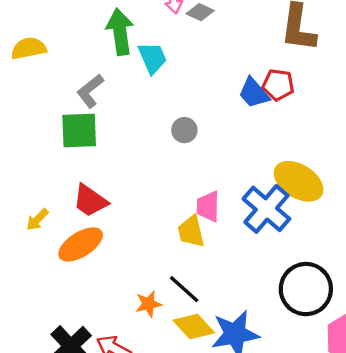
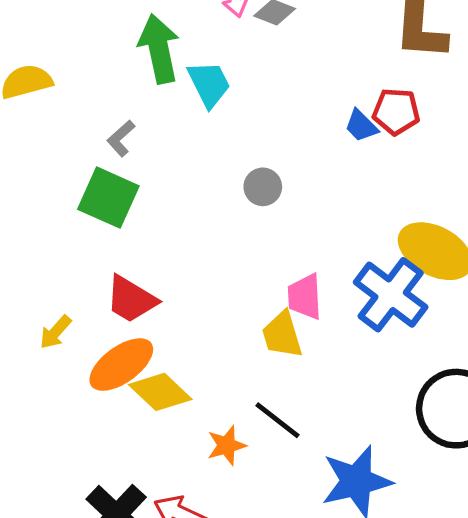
gray L-shape: (90, 91) -> (121, 138), size x0.7
blue trapezoid: (254, 93) -> (361, 126), size x0.7
green square: (79, 131) -> (108, 198), turned 30
yellow diamond: (194, 326) -> (160, 392), moved

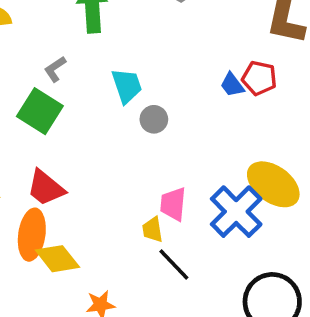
cyan trapezoid: (209, 84) -> (127, 86), moved
yellow trapezoid: (282, 335) -> (153, 230), size x0.7
orange ellipse: (121, 365) -> (32, 235), turned -54
black line: (277, 420) -> (174, 265), moved

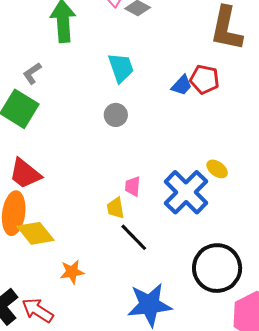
blue trapezoid: (232, 85) -> (182, 85), turned -100
cyan trapezoid: (127, 86) -> (121, 68), moved
yellow ellipse: (273, 184) -> (217, 169), size x0.5
pink trapezoid: (173, 204) -> (133, 186), size x0.7

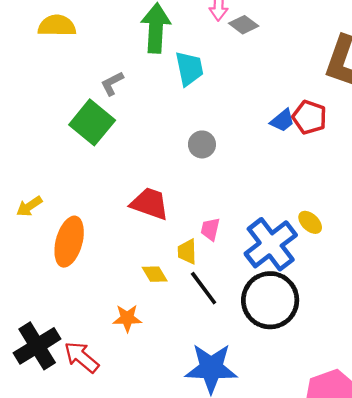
cyan trapezoid: (121, 68) -> (189, 69), moved
red trapezoid: (25, 174) -> (150, 204), moved, turned 153
yellow diamond: (35, 233) -> (155, 274), moved, size x0.6
black circle: (217, 268) -> (270, 300), moved

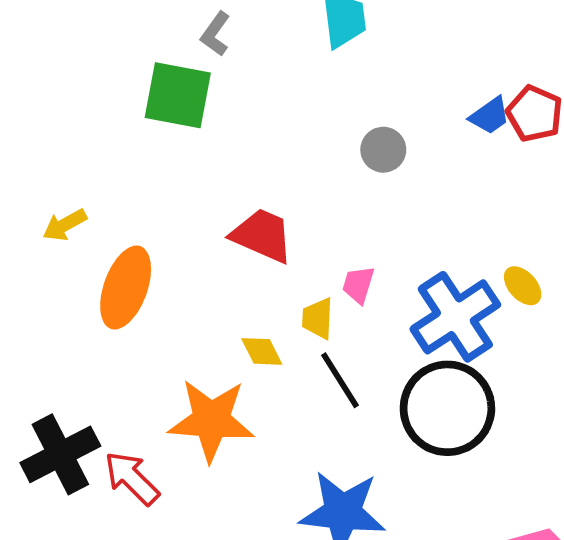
gray L-shape: (112, 83) -> (215, 34), turned -32
green square: (92, 122) -> (178, 95), turned -33
gray circle: (202, 144) -> (383, 150), moved
orange star: (127, 318) -> (211, 420), size x1.8

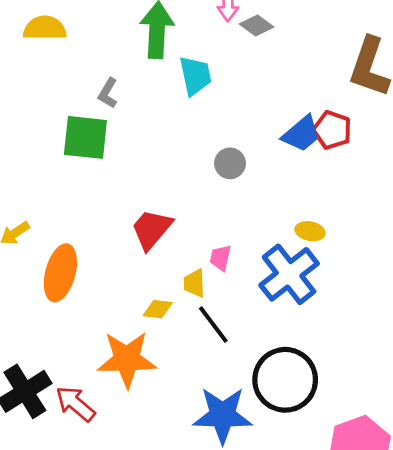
blue trapezoid: (490, 116) -> (301, 134), size x1.4
red trapezoid: (262, 235) -> (152, 229), turned -69
yellow ellipse: (523, 286) -> (310, 231), moved, turned -32
yellow diamond: (262, 351) -> (158, 309), turned -52
black circle: (447, 408) -> (285, 380), moved

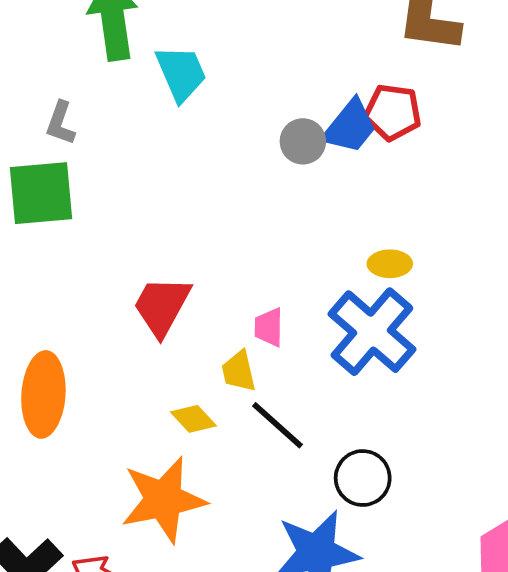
gray circle: (230, 163) -> (303, 141), moved
yellow diamond: (158, 309) -> (193, 419), turned 52
black circle: (285, 380) -> (363, 478), moved, size x0.6

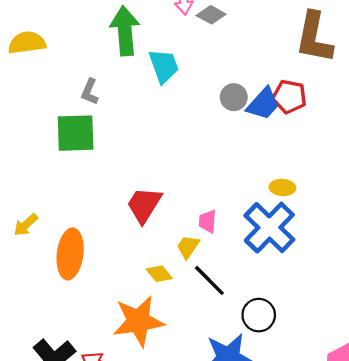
gray circle: (303, 141) -> (234, 97), moved
yellow trapezoid: (239, 371) -> (188, 247), turned 44

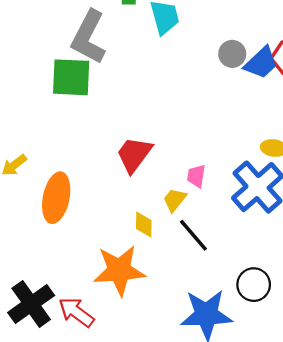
gray L-shape: (90, 92) -> (89, 37), size x2.0
yellow diamond: (159, 274) -> (144, 225), turned 36
black circle: (259, 315) -> (254, 285), moved

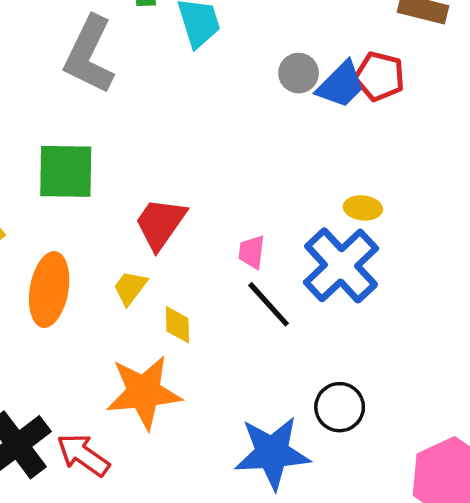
green square: (71, 77) -> (66, 171), moved
yellow trapezoid: (175, 200) -> (130, 288), moved
black line: (193, 235) -> (269, 304), moved

